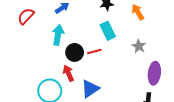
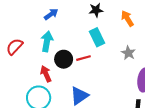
red semicircle: (26, 16) -> (15, 47), moved
red arrow: (68, 73) -> (46, 74), moved

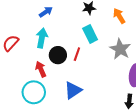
gray star: (128, 53) -> (120, 49), size x1.5
red line: (83, 58) -> (77, 54), turned -56

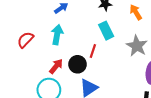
black circle: (58, 55) -> (78, 64), moved
red arrow: (41, 69) -> (56, 66), turned 63

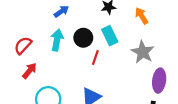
black circle: (78, 64) -> (83, 38), moved
red arrow: (56, 66) -> (30, 71), moved

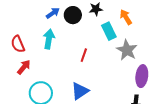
cyan rectangle: (110, 36) -> (109, 31), moved
black circle: (83, 38) -> (73, 15), moved
red semicircle: (23, 45) -> (18, 44), turned -66

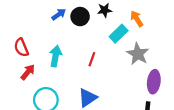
cyan rectangle: (109, 31) -> (119, 34), turned 72
cyan arrow: (49, 39) -> (56, 56), moved

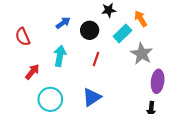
blue arrow: (59, 14) -> (63, 23), moved
black circle: (80, 17) -> (90, 30), moved
red semicircle: (21, 48) -> (23, 37), moved

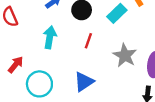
gray star: (142, 54) -> (125, 56), moved
red arrow: (32, 72) -> (16, 65), moved

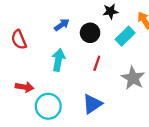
red arrow: (16, 65) -> (25, 87), turned 60

